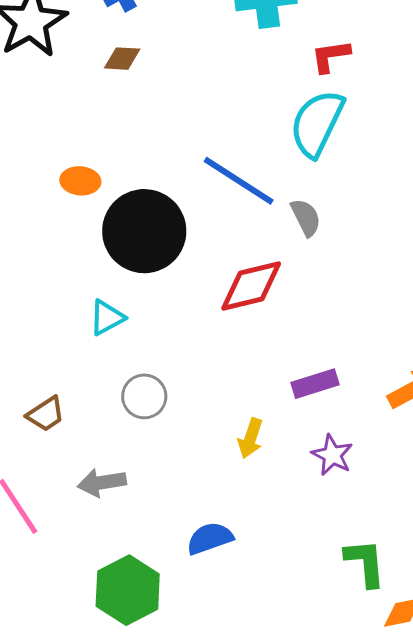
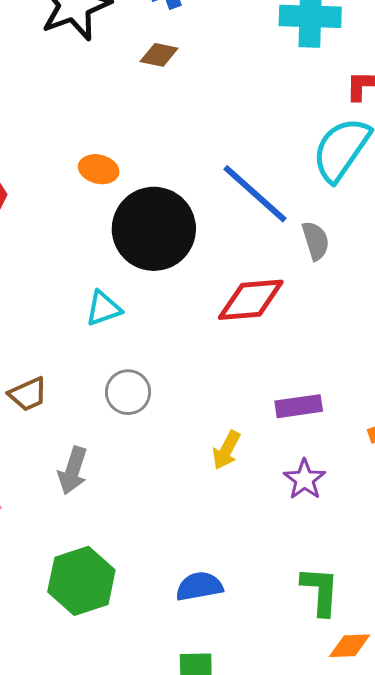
gray arrow: (102, 483) -> (73, 471), turned -72
blue semicircle: (210, 538) -> (199, 586), moved

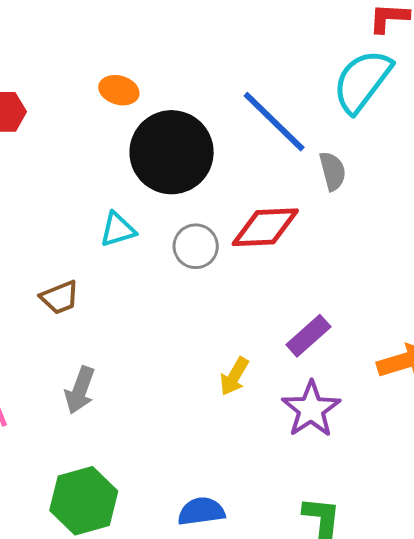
gray circle: (128, 392) -> (196, 246), moved
brown trapezoid: (28, 394) -> (60, 297), moved
purple rectangle: (299, 406) -> (308, 336), turned -36
purple star: (305, 479) -> (311, 409), size x1.4

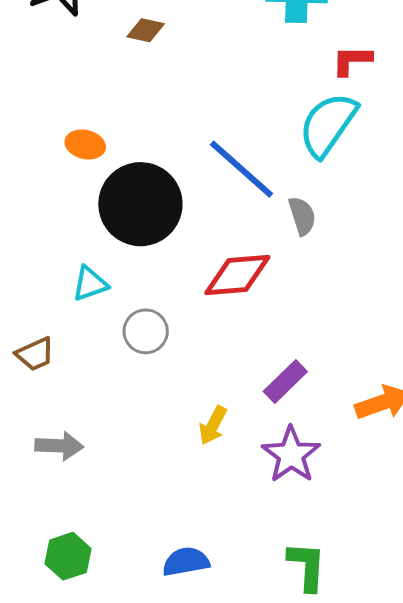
gray circle: (196, 246) -> (146, 331), moved
gray arrow: (80, 390) -> (59, 446), turned -105
green hexagon: (84, 501) -> (68, 556), size x0.7

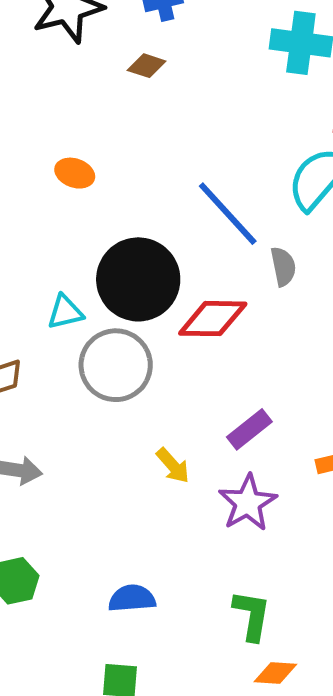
black circle: (140, 204) -> (138, 279), moved
gray circle: (146, 331) -> (116, 365), size x1.6
yellow arrow: (213, 425) -> (173, 466), turned -75

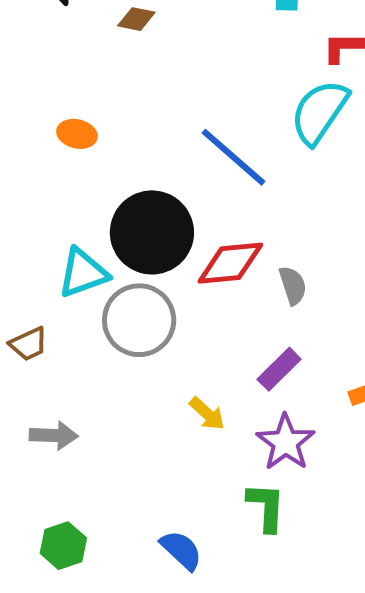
gray semicircle: (283, 266) -> (293, 285), moved
cyan triangle: (65, 312) -> (83, 273), size x1.4
blue semicircle: (132, 598) -> (181, 550), turned 54
green L-shape: (252, 615) -> (266, 507), moved

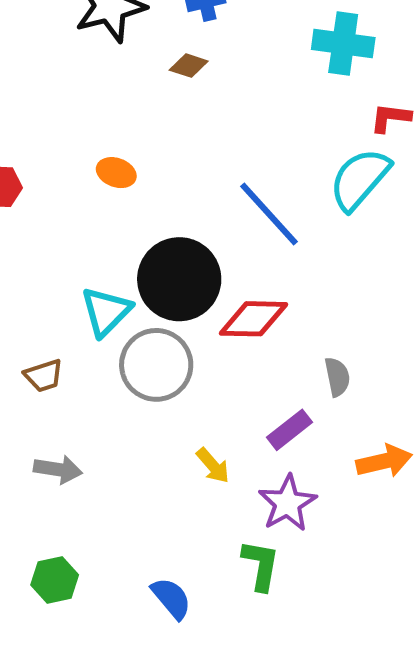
cyan triangle: (83, 273) -> (106, 311), turned -32
gray semicircle: (293, 285) -> (337, 377), moved

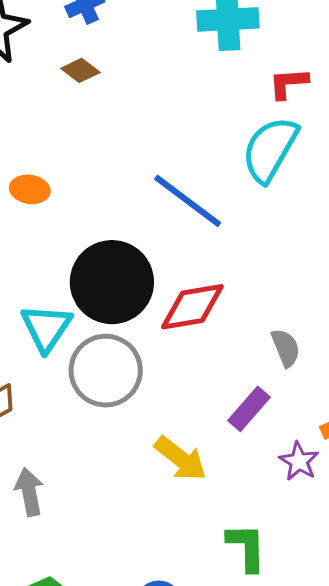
brown diamond: (189, 66) -> (80, 70), turned 30
yellow arrow: (213, 466) -> (181, 459), size x1.4
gray arrow: (58, 469) -> (29, 492), turned -99
purple star: (287, 503) -> (299, 461), moved, size x0.7

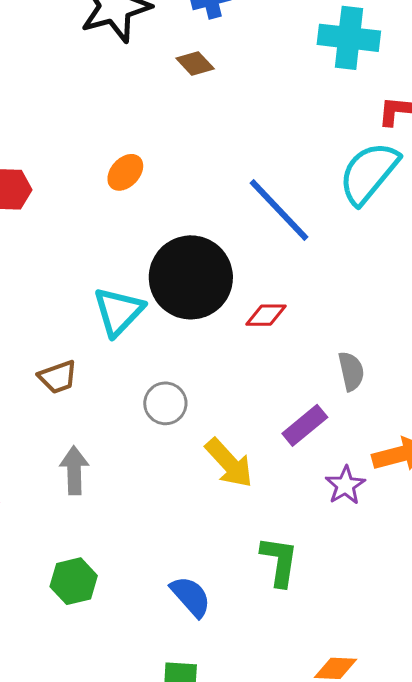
orange ellipse: (30, 189) -> (125, 172), turned -66
red diamond: (192, 307) -> (266, 315), size x0.6
gray circle: (106, 371) -> (165, 403), moved, size x0.6

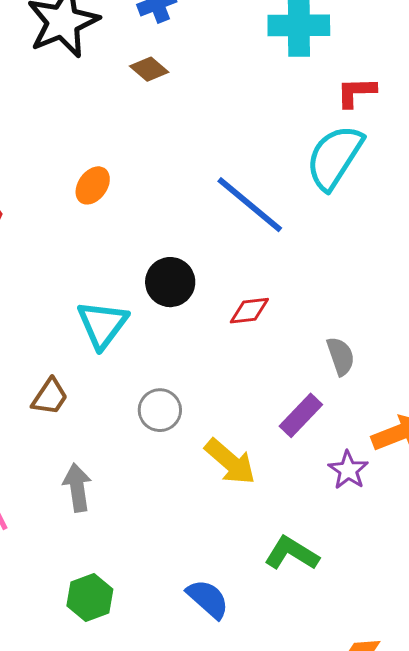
black circle: (191, 277) -> (170, 282), size x0.6
brown trapezoid: (58, 377) -> (50, 397), turned -30
green L-shape: (279, 561) -> (292, 553), turned -60

